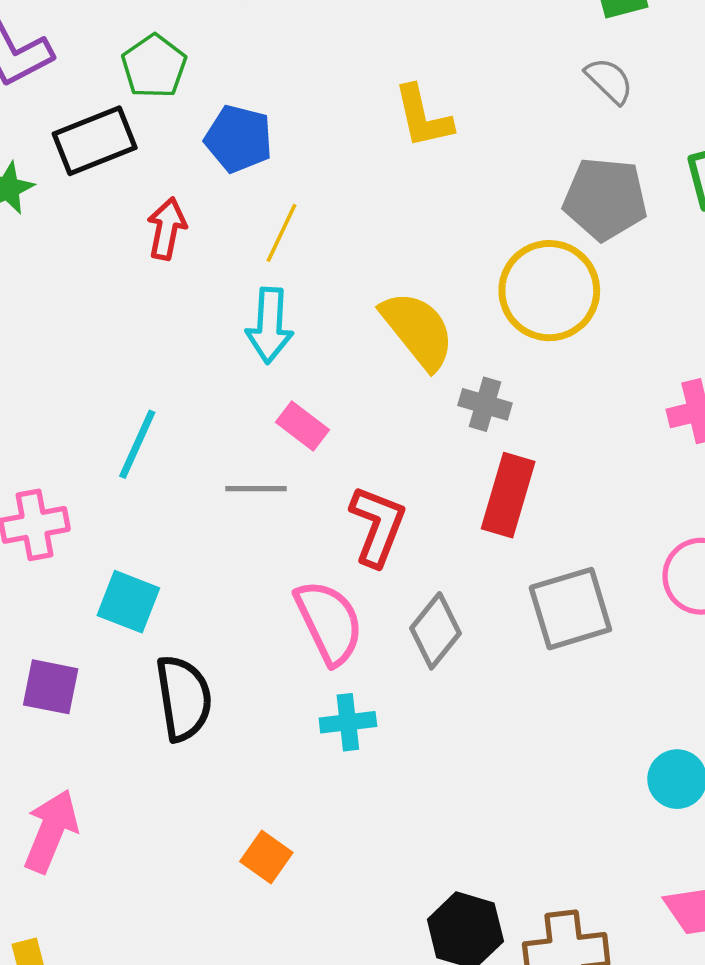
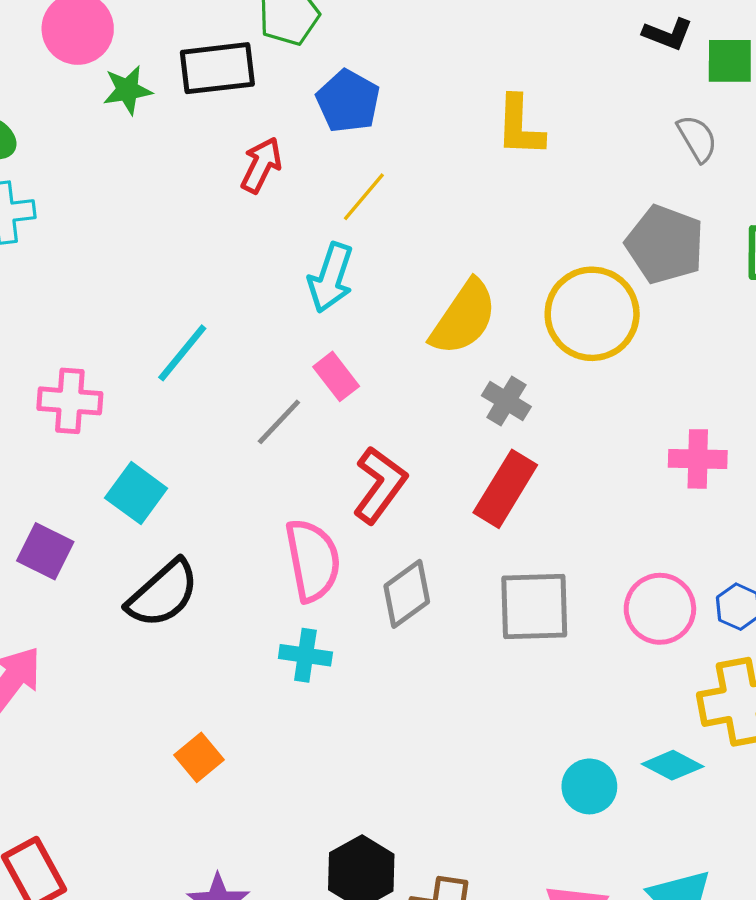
yellow semicircle: (418, 330) -> (464, 318), turned 58
gray line: (256, 489) -> (279, 422), turned -62
black semicircle: (184, 698) -> (163, 594), turned 42

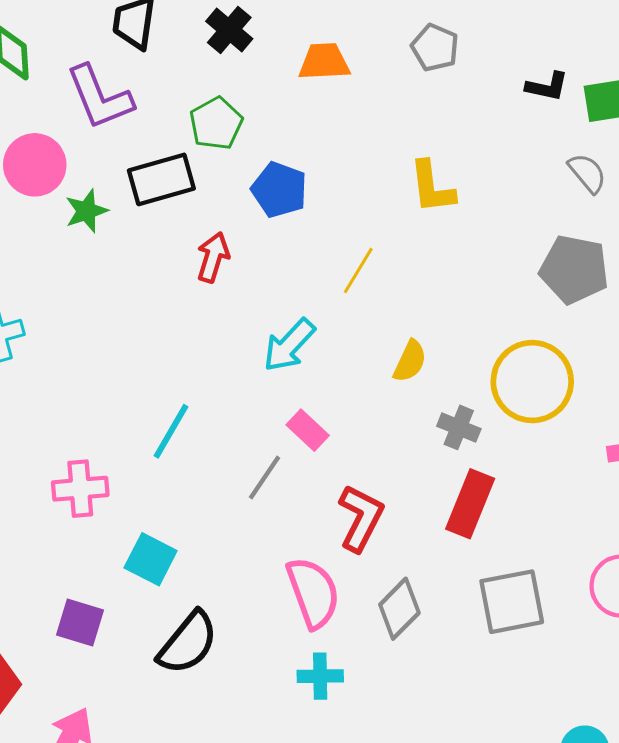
yellow line: (364, 197) -> (358, 270), moved
cyan arrow: (331, 278) -> (289, 345), turned 34
yellow circle: (592, 314) -> (532, 382), moved
yellow semicircle: (464, 318) -> (410, 361), size x0.6

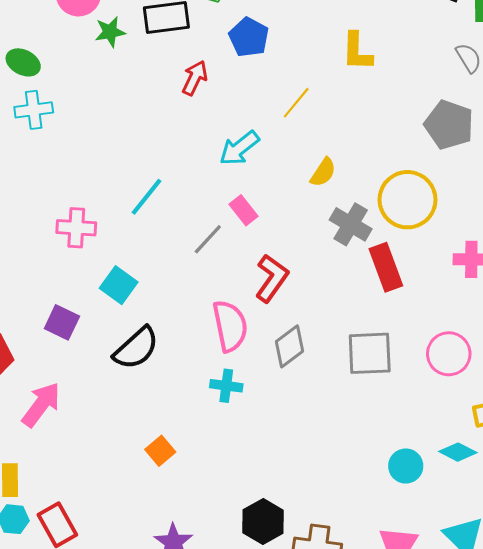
gray cross: (459, 427) -> (351, 224), size x1.4
red rectangle: (470, 504) -> (386, 267), moved, turned -51

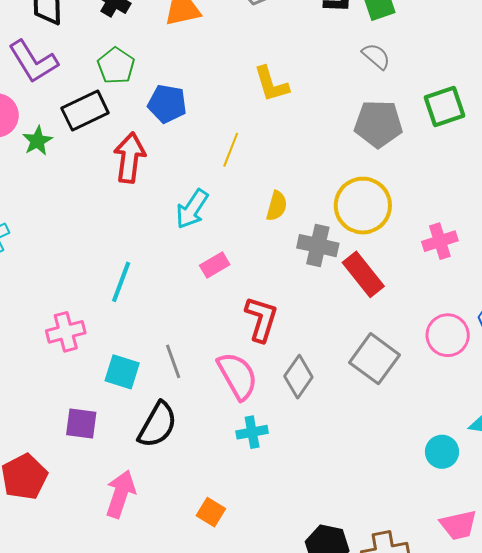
red arrow: (195, 78) -> (130, 158), size x1.4
pink rectangle: (243, 210) -> (215, 265), turned -64
gray line: (208, 239) -> (173, 361), moved, turned -44
gray square: (370, 353) -> (375, 359), turned -33
pink arrow: (41, 405) -> (121, 494), moved

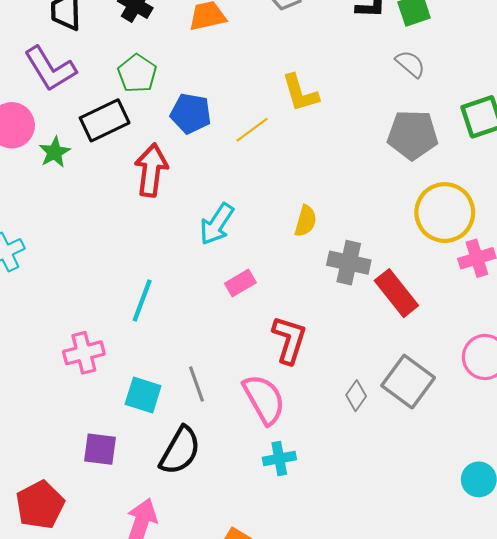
yellow line: (231, 150) -> (252, 130), moved, turned 32
yellow circle: (363, 206) -> (445, 213), moved
gray diamond: (298, 377) -> (356, 396), moved, size x0.7

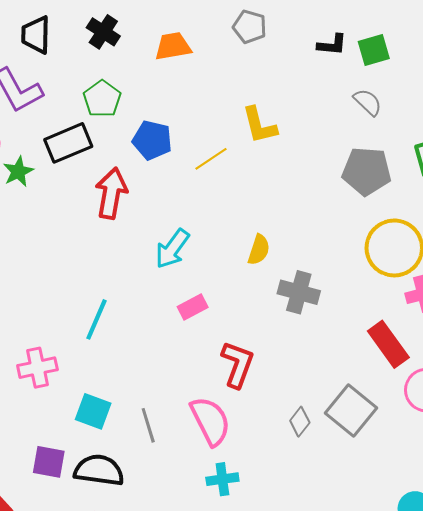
red rectangle: (396, 293) -> (388, 344), moved
gray line: (197, 384) -> (148, 425), moved
black semicircle: (180, 451) -> (99, 470), moved, turned -114

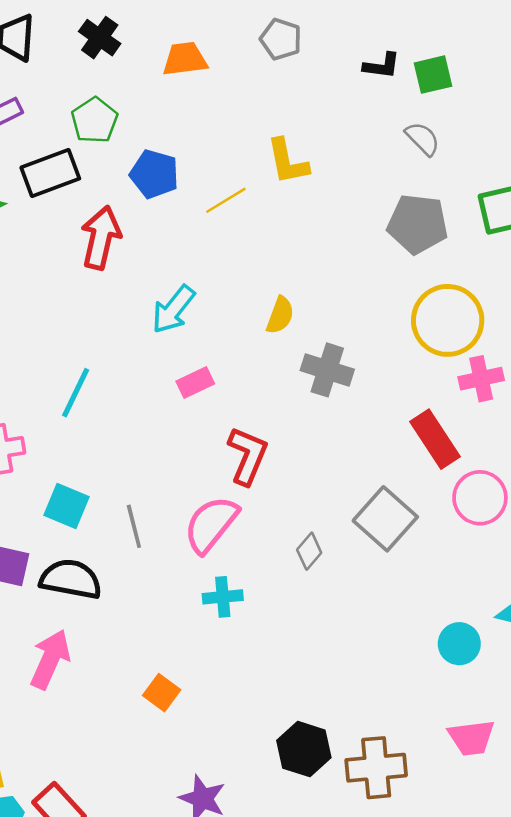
pink semicircle: (210, 421) -> (211, 524), turned -117
gray diamond: (300, 422) -> (309, 551), moved

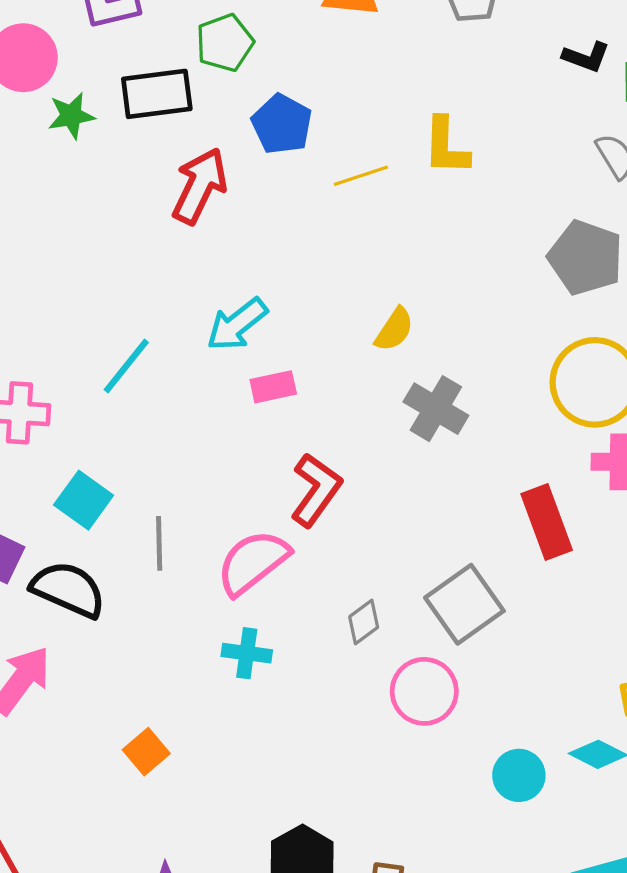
cyan arrow: (173, 309) -> (237, 324), moved
pink circle: (480, 498) -> (424, 691), moved

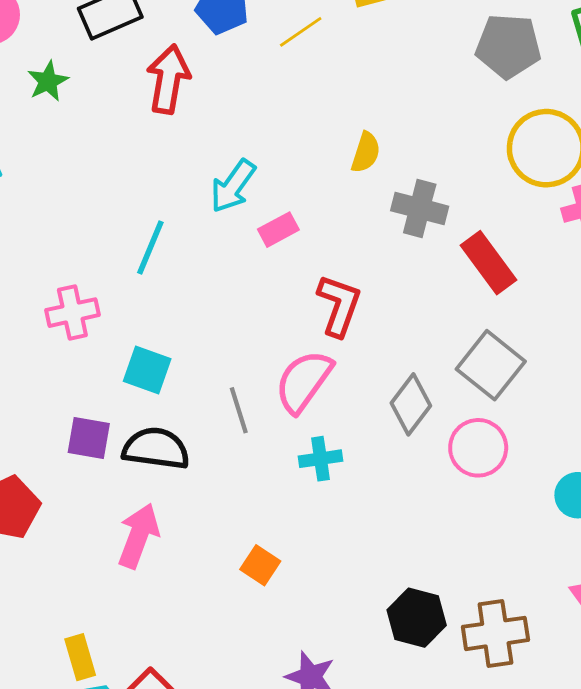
green star: (71, 116) -> (48, 81), moved
red rectangle: (547, 522) -> (488, 263), moved
gray line: (159, 543) -> (239, 410), moved
gray diamond: (364, 622) -> (411, 404), size x1.5

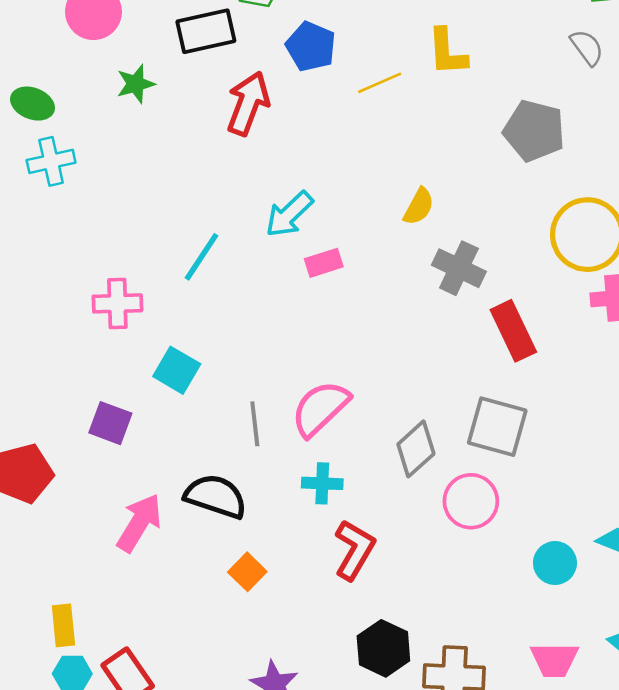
gray pentagon: (508, 46) -> (534, 131), moved
red L-shape: (339, 305) -> (354, 550), moved
gray square: (491, 365) -> (497, 427), turned -34
black semicircle: (156, 448) -> (216, 496), moved

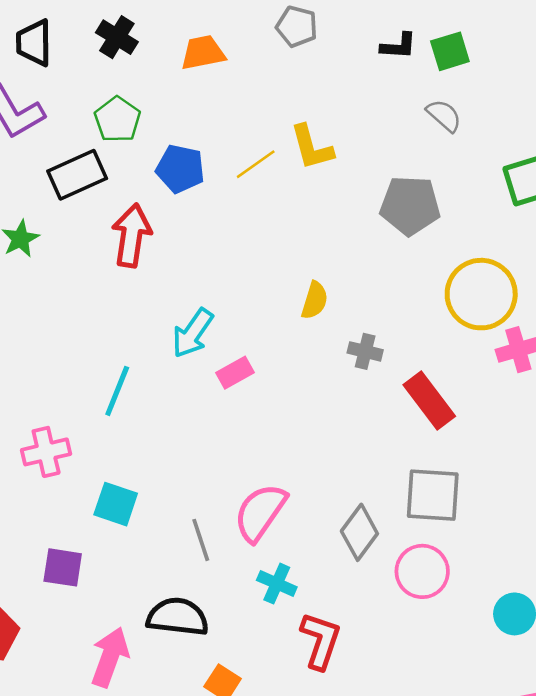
yellow line: (380, 83) -> (256, 164), moved
gray cross: (459, 268) -> (365, 351), size x0.7
cyan cross: (322, 483) -> (277, 584), turned 33

